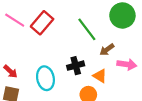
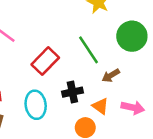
red rectangle: (42, 23) -> (45, 61), moved
pink arrow: (127, 64) -> (133, 108), moved

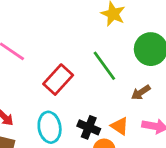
brown arrow: (111, 75) -> (141, 93), moved
black cross: (72, 92) -> (89, 127), moved, turned 36

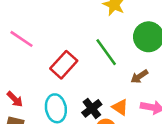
black cross: (89, 127) -> (92, 108), turned 30

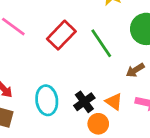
red rectangle: (64, 65) -> (61, 35), moved

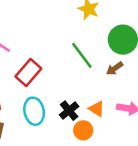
red rectangle: (61, 35) -> (28, 72), moved
brown arrow: (135, 70) -> (115, 68), moved

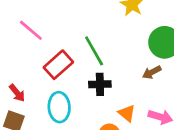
green line: (82, 55) -> (94, 51), moved
black cross: (69, 111) -> (100, 84), moved, turned 30

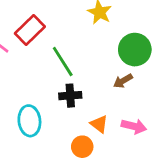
red rectangle: (58, 65) -> (30, 30), moved

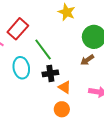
cyan ellipse: (29, 121) -> (21, 68), moved
orange triangle: (99, 124) -> (65, 87), moved

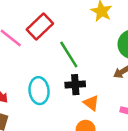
cyan ellipse: (21, 68) -> (39, 91), moved

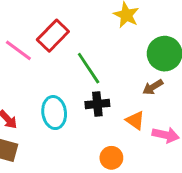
orange triangle: (91, 103) -> (135, 120), moved

